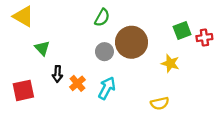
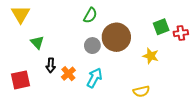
yellow triangle: (23, 16) -> (21, 14), turned 30

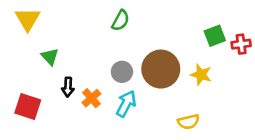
brown circle: (116, 37) -> (161, 69), moved
gray circle: (92, 46) -> (122, 72), moved
red square: (21, 80) -> (28, 106), turned 30

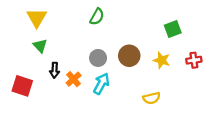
yellow triangle: (28, 19) -> (37, 18), moved
red cross: (241, 44) -> (194, 60), moved
brown circle: (161, 69) -> (129, 56), size x0.7

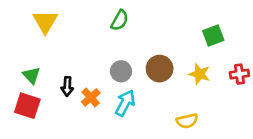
green triangle: (40, 46) -> (31, 75), moved

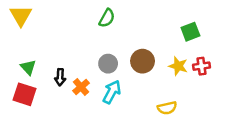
yellow triangle: (45, 22) -> (21, 16), moved
red cross: (239, 74) -> (202, 66), moved

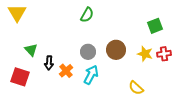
green triangle: (28, 67) -> (31, 50), moved
yellow semicircle: (167, 108) -> (136, 88), turned 56

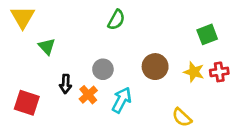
green triangle: (31, 50) -> (47, 47), moved
gray circle: (88, 52) -> (103, 69), moved

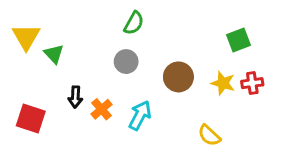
yellow triangle: (23, 17) -> (26, 37), moved
gray circle: (103, 69) -> (126, 62), moved

